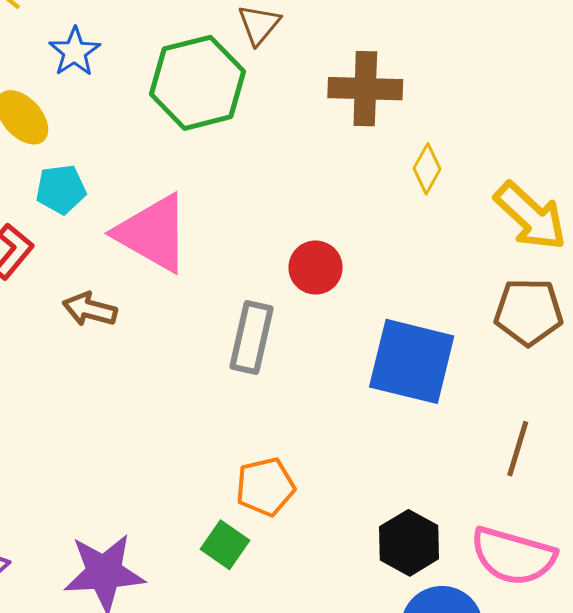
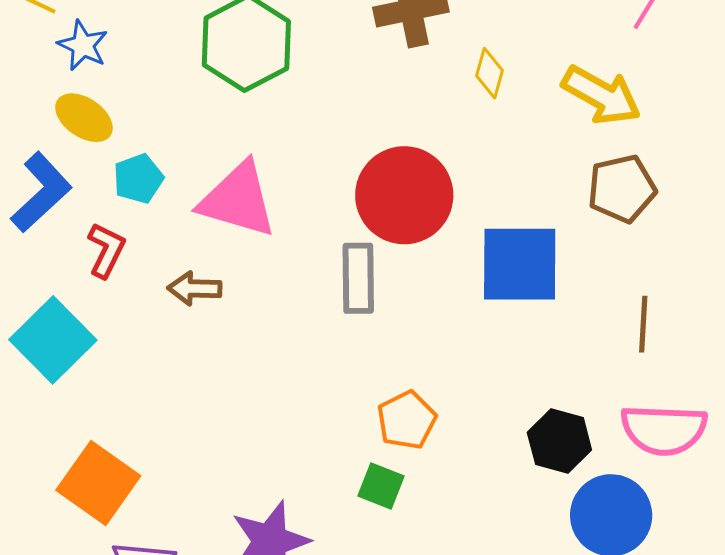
blue star: (75, 52) -> (83, 45), moved
red circle: (316, 268) -> (404, 195), size x1.8

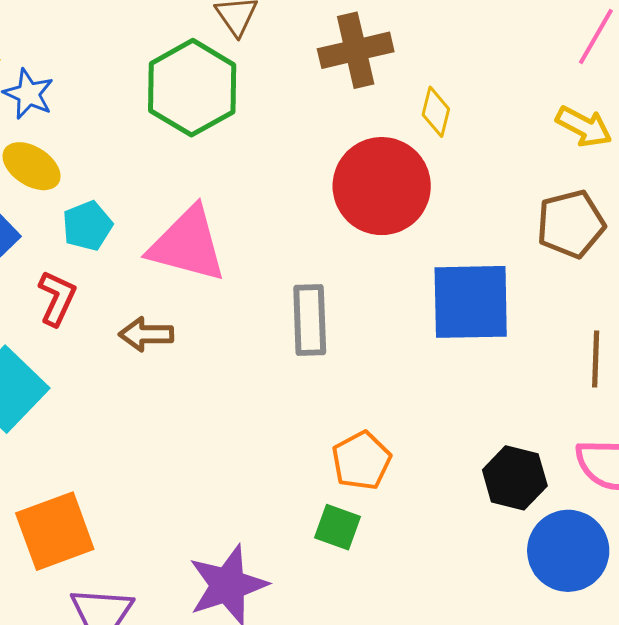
yellow arrow: (601, 95) -> (584, 127), moved, size x0.7
red circle: (404, 195) -> (382, 186), moved
orange square: (98, 483) -> (55, 531), turned 36

